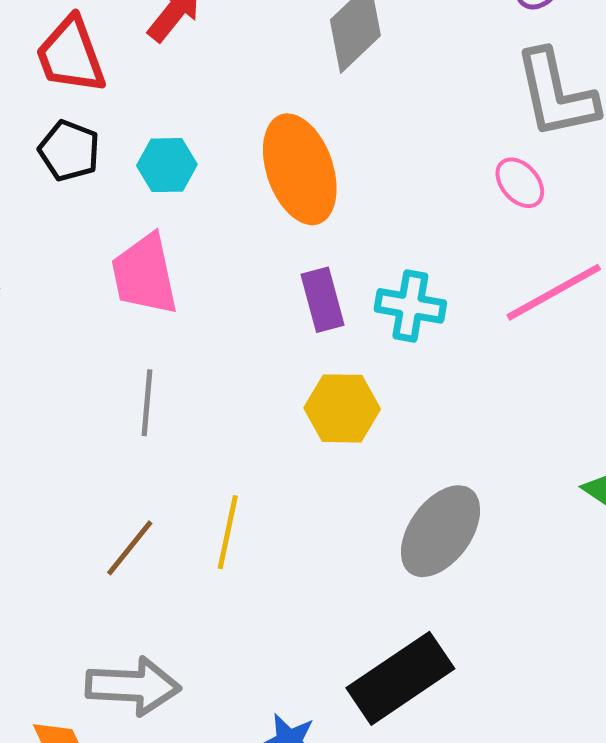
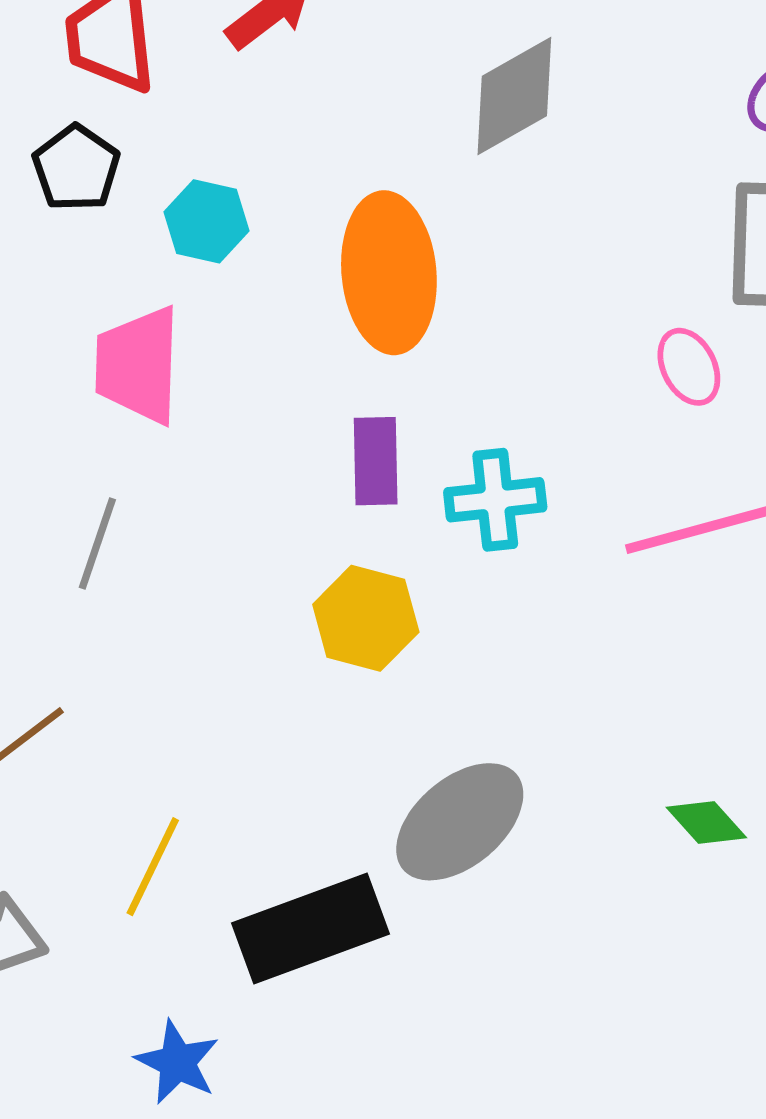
cyan cross: (410, 306) -> (495, 500), turned -30
yellow line: (228, 532) -> (153, 867), moved
black rectangle: (400, 678) -> (311, 929), moved

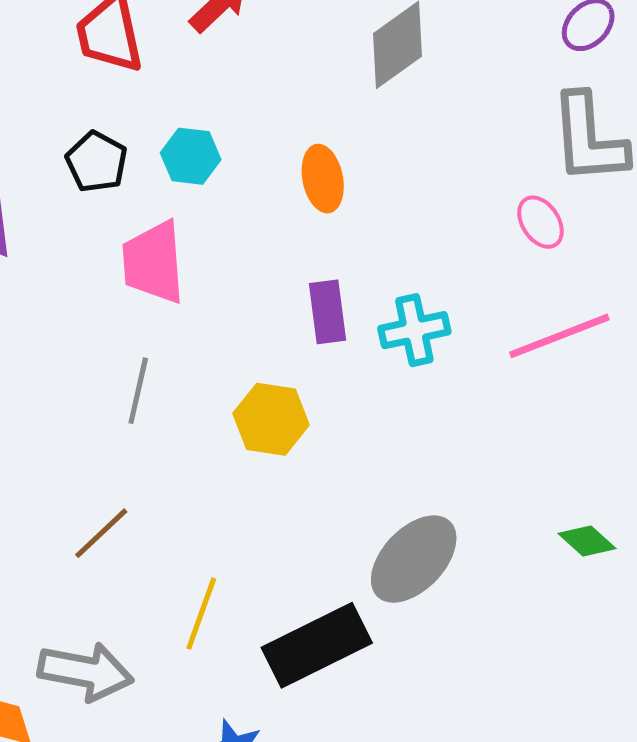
black pentagon: (76, 168) -> (97, 162), moved
orange ellipse: (389, 273) -> (323, 179), size x0.6
yellow hexagon: (366, 618) -> (271, 419), moved

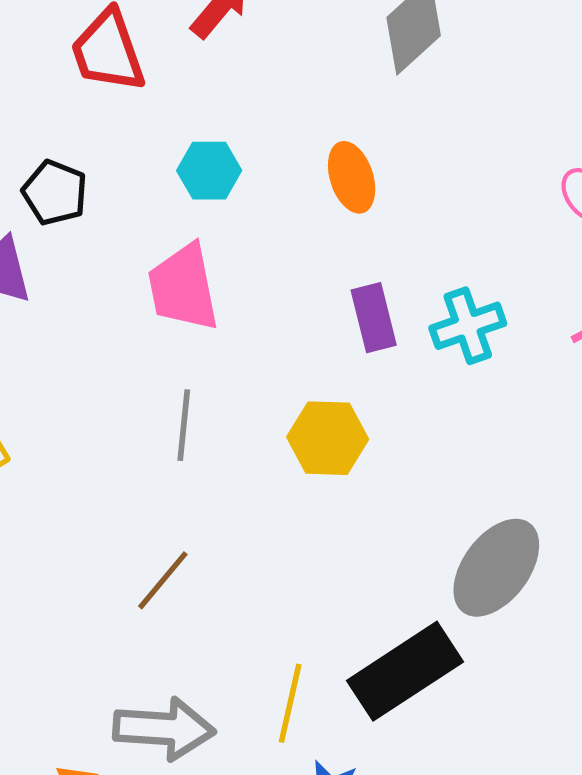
black pentagon: (97, 162) -> (55, 193), moved
yellow line: (201, 614) -> (290, 703), moved

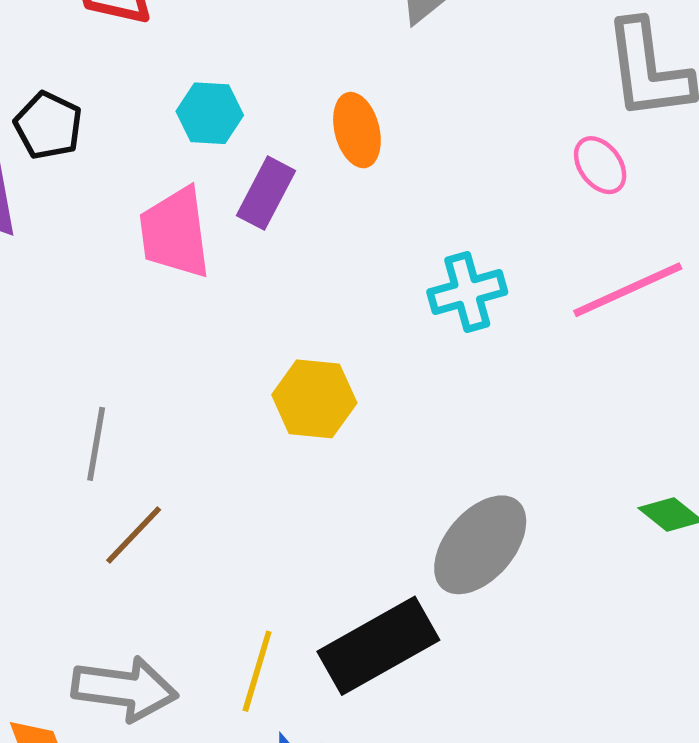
purple rectangle: (374, 318) -> (266, 193), moved, turned 38
gray line: (184, 425) -> (96, 444), moved

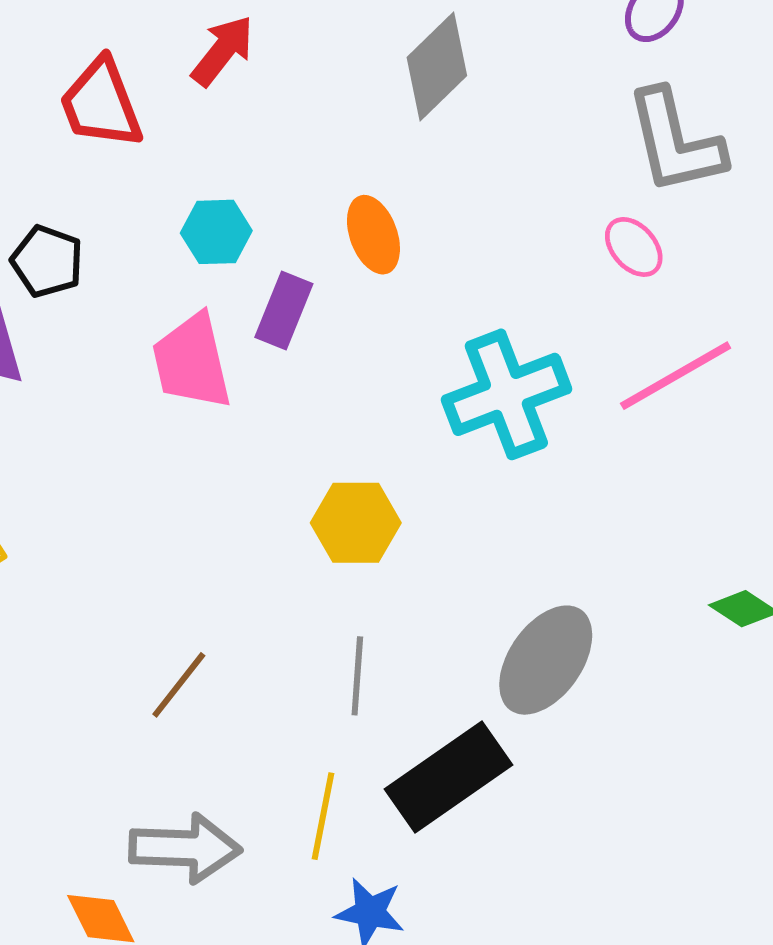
cyan cross: (467, 292) -> (506, 394), size x1.5
gray line: (96, 444) -> (357, 676), moved

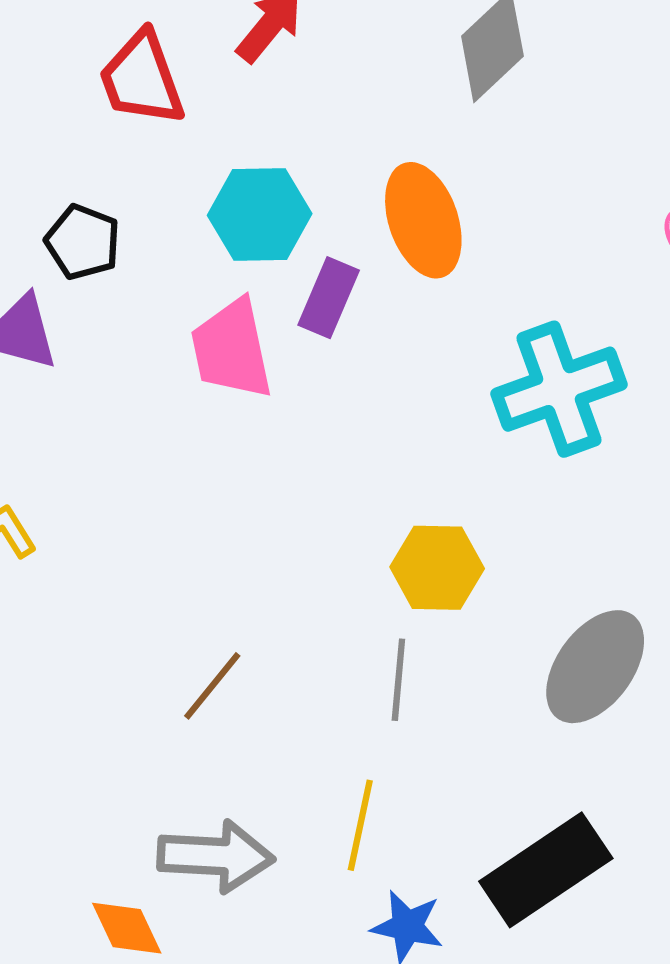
cyan hexagon: (216, 232) -> (260, 214), size x1.4
orange ellipse: (373, 235) -> (423, 220), size x1.4
yellow hexagon: (356, 523) -> (437, 568), moved
black rectangle: (449, 777) -> (546, 870), moved

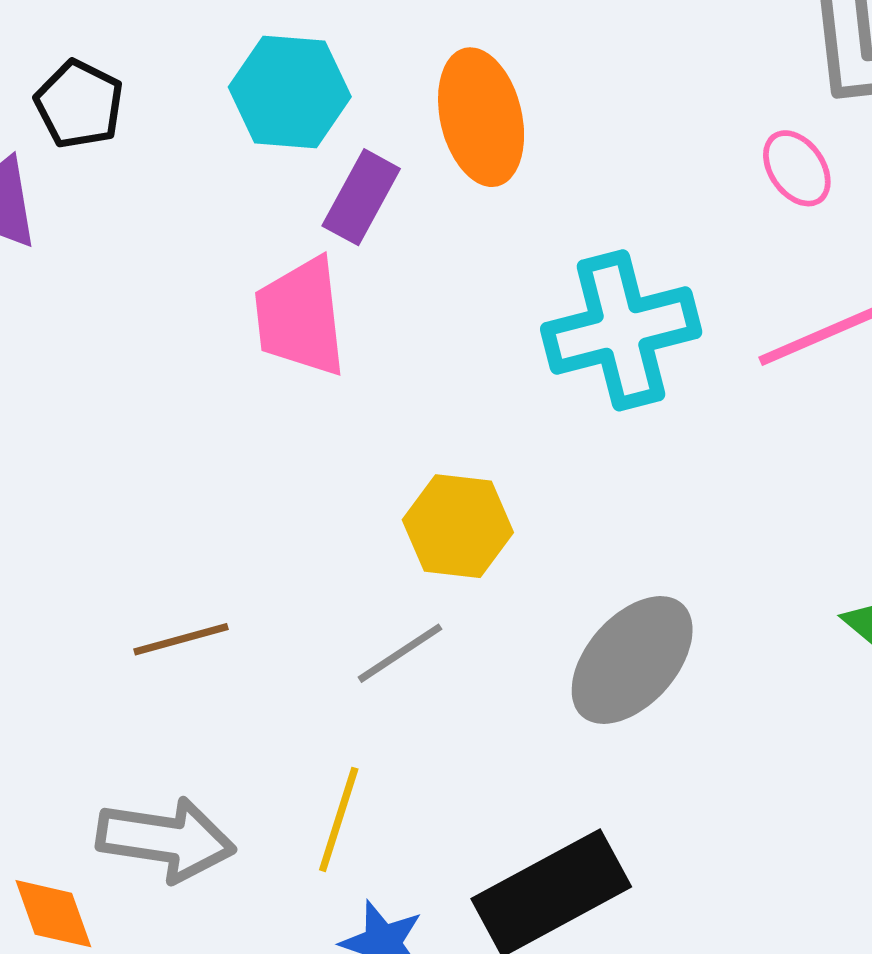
pink trapezoid: (232, 349) -> (300, 317), moved
gray line: (398, 680) -> (400, 653), turned 46
brown line: (212, 686) -> (181, 639), turned 30

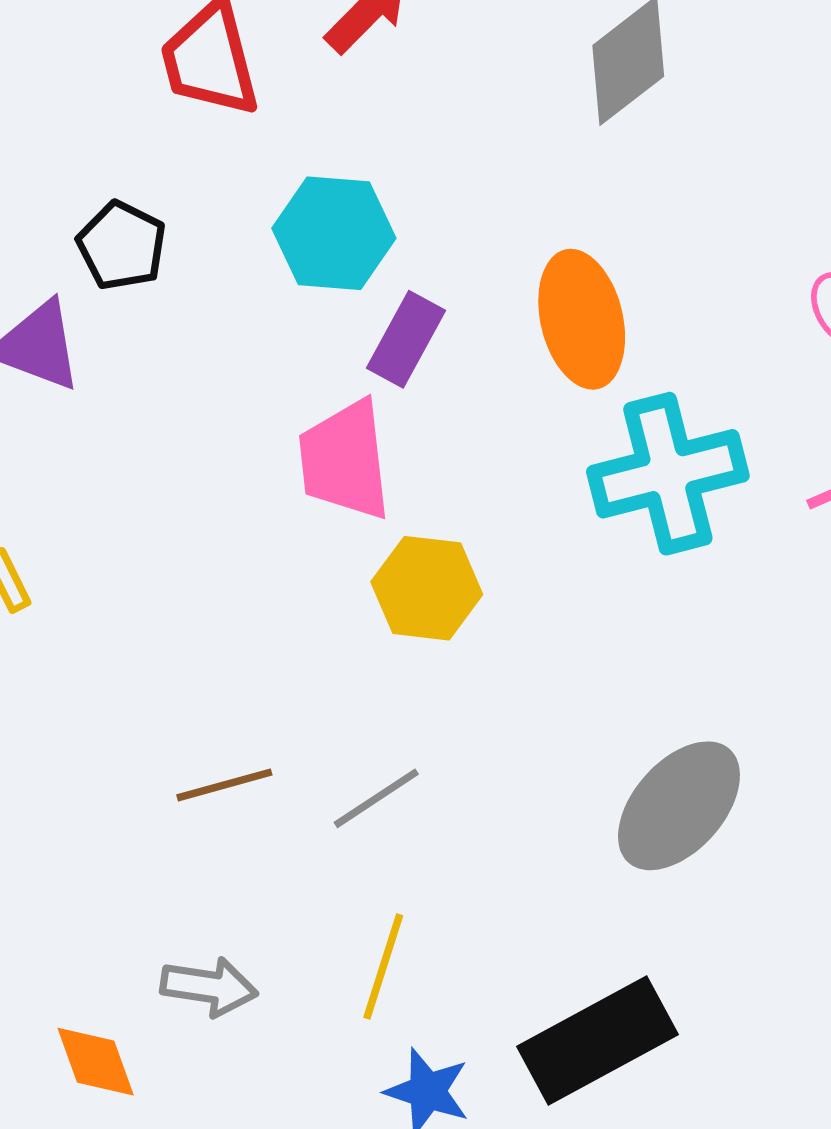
orange ellipse: (481, 117) -> (582, 319), moved
yellow hexagon: (458, 526) -> (427, 588), moved
gray line: (400, 653) -> (376, 798), moved
gray arrow: (166, 839) -> (209, 987), size x0.7

